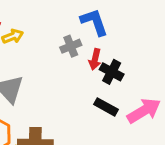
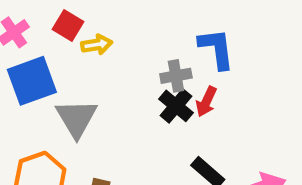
black cross: (112, 72) -> (176, 106), moved

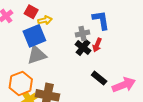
blue square: (32, 81) -> (34, 36), moved
gray triangle: (76, 118) -> (37, 55), turned 45

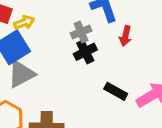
red arrow: (97, 45) -> (125, 36), moved
black cross: (83, 48) -> (85, 52), turned 35

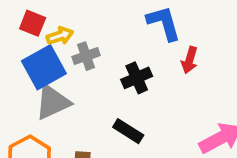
gray cross: (81, 32) -> (86, 56), moved
black rectangle: (116, 91) -> (128, 131), moved

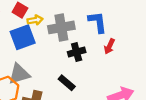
gray cross: (86, 56) -> (61, 27), moved, size x1.6
gray triangle: (53, 102) -> (19, 74), moved

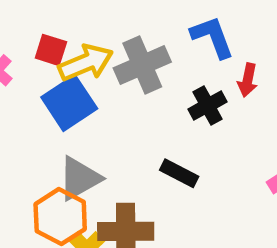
yellow arrow: (35, 20) -> (86, 63), size x1.6
black cross: (77, 52) -> (207, 105), moved

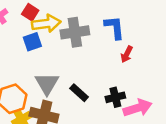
blue square: (69, 103) -> (32, 42), size x0.7
black cross: (207, 105) -> (115, 97), moved
gray triangle: (79, 178) -> (47, 84), moved, turned -45

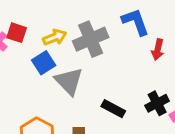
red square: (30, 12) -> (17, 33), moved
yellow arrow: (46, 24) -> (55, 37), size x0.7
gray triangle: (47, 84) -> (69, 81), moved

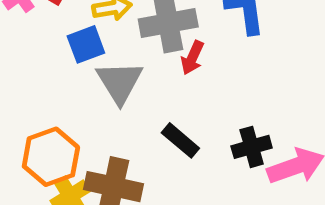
red arrow: (158, 50) -> (192, 58), moved

